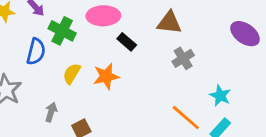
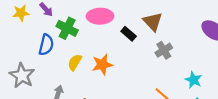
brown triangle: (169, 23) -> (153, 22), turned 40
black rectangle: (127, 42) -> (129, 34), moved

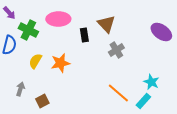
black rectangle: (129, 34) -> (84, 35), turned 40
cyan star: (193, 80) -> (151, 82), moved

